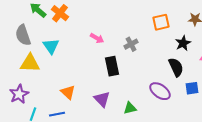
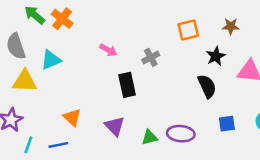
cyan triangle: (51, 46) -> (51, 60), turned 42
blue square: (192, 88) -> (227, 124), moved
purple ellipse: (160, 91) -> (181, 134), moved, turned -30

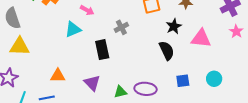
pink arrow: (108, 50) -> (87, 10), moved
cyan triangle: (51, 60) -> (73, 29), moved
orange triangle: (72, 117) -> (58, 76), turned -42

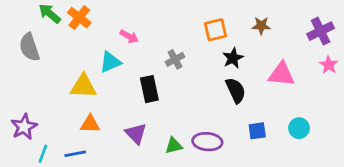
black star: (174, 26) -> (233, 58), moved
yellow triangle: (20, 47) -> (83, 86), moved

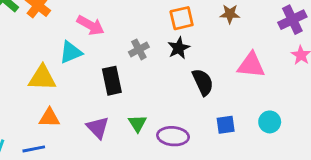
pink arrow: (129, 36) -> (91, 25), size x1.4
black star: (233, 58) -> (179, 48), moved
green triangle: (174, 146) -> (137, 123), moved, turned -48

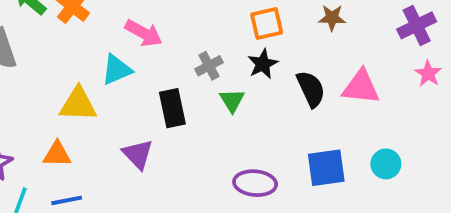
black semicircle: (203, 82) -> (311, 89), moved
orange triangle: (49, 118) -> (57, 154), moved
green triangle: (137, 123) -> (232, 100), moved
blue square: (226, 125) -> (326, 168), size x1.5
purple triangle: (98, 128) -> (138, 154), moved

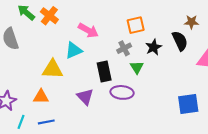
orange square: (267, 24) -> (136, 25), moved
black semicircle: (311, 89) -> (180, 41), moved
purple ellipse: (255, 183) -> (122, 92), moved

